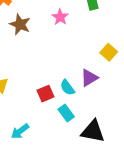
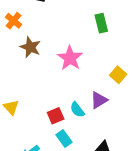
pink star: (60, 17) -> (70, 58), moved, size x1.5
cyan rectangle: (66, 113) -> (64, 139), moved

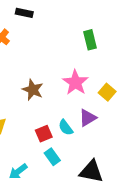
brown star: (30, 47) -> (33, 90), moved
pink star: (70, 58) -> (75, 82), moved

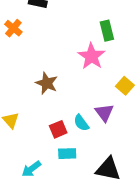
pink star: (75, 82) -> (92, 56), moved
purple triangle: (88, 118) -> (104, 113), turned -36
cyan rectangle: (52, 157) -> (67, 154), turned -56

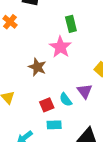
green rectangle: (107, 31) -> (71, 24), moved
pink star: (92, 56) -> (60, 47), moved

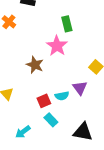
cyan semicircle: (66, 100) -> (62, 96), turned -64
cyan rectangle: (54, 125) -> (51, 120), turned 48

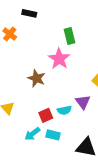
cyan rectangle: (51, 120) -> (53, 135), turned -32
cyan arrow: (23, 132) -> (32, 134), moved

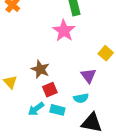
brown star: (37, 78) -> (40, 69), moved
cyan semicircle: (64, 110) -> (81, 98), moved

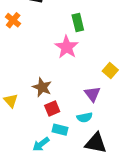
cyan arrow: (36, 109) -> (41, 144), moved

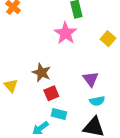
yellow square: (110, 70) -> (108, 39), moved
cyan semicircle: (85, 117) -> (97, 101), moved

